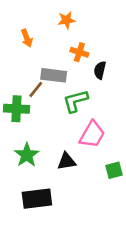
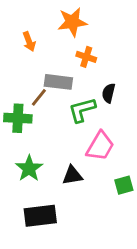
orange star: (67, 20) -> (72, 22), size x1.5
black semicircle: (100, 70) -> (109, 93), moved

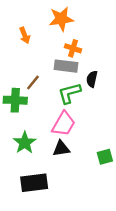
gray rectangle: (58, 82) -> (66, 66), moved
pink trapezoid: (100, 146) -> (64, 124), moved

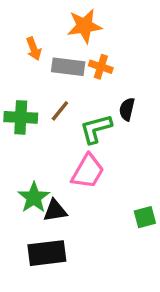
gray rectangle: (66, 66) -> (68, 67), moved
brown line: (33, 83) -> (60, 111), moved
green cross: (15, 100) -> (21, 117), moved
black triangle: (61, 149) -> (55, 211), moved

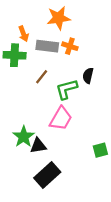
green cross: (21, 117) -> (15, 55), moved
black rectangle: (47, 253) -> (47, 175), moved, turned -35

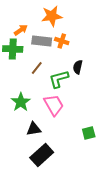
orange arrow: (24, 34) -> (21, 30), turned -104
pink trapezoid: (61, 119) -> (54, 105), turned -60
green star: (24, 137) -> (21, 102), moved

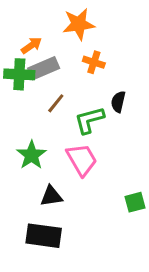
gray rectangle: (42, 41) -> (44, 68), moved, turned -30
black rectangle: (42, 155) -> (44, 236), moved, turned 50

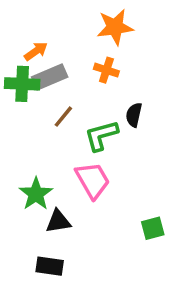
orange star: (79, 24) -> (115, 27), moved
green star: (31, 155) -> (36, 194), moved
black rectangle: (44, 236) -> (50, 266), size x0.7

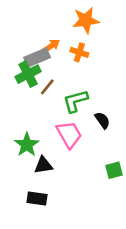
orange arrow: (36, 51) -> (51, 46), moved
green cross: (22, 84) -> (28, 74), moved, turned -30
black semicircle: (134, 115) -> (102, 120), moved, turned 132

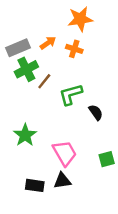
gray rectangle: (37, 57) -> (18, 48), moved
pink trapezoid: (69, 134) -> (65, 153), moved
black triangle: (43, 165) -> (62, 181), moved

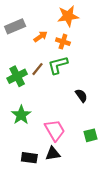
gray rectangle: (18, 48) -> (15, 26), moved
green cross: (26, 69) -> (17, 76), moved
green L-shape: (71, 94) -> (58, 65), moved

